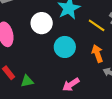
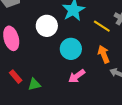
pink arrow: (71, 85) -> (77, 76), moved

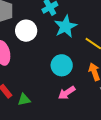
white circle: (47, 26) -> (26, 31), moved

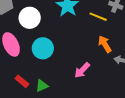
cyan circle: (62, 65) -> (43, 48), moved

